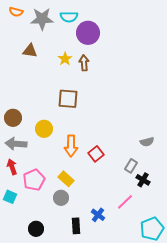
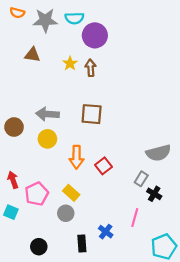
brown square: (68, 99) -> (92, 114), moved
gray semicircle: (147, 142) -> (158, 153), size x1.6
gray arrow: (16, 144) -> (47, 114), moved
pink line: (125, 202) -> (135, 218), turned -30

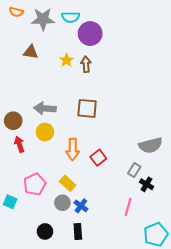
red arrow: (13, 180) -> (19, 144), moved
blue cross: (106, 232) -> (81, 206), moved
black circle: (39, 247) -> (45, 231), moved

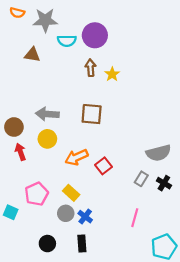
cyan semicircle: (71, 17) -> (67, 41), moved
yellow star: (67, 60) -> (112, 74), moved
orange arrow: (73, 149) -> (77, 157), turned 65
black cross: (147, 184) -> (164, 183), moved

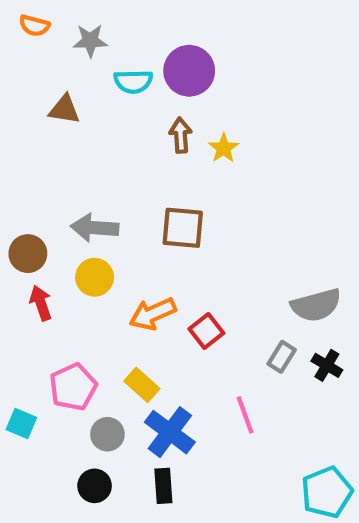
gray star: (45, 20) -> (90, 41), size x0.7
gray circle: (66, 213) -> (107, 434), moved
blue cross: (85, 217) -> (170, 432), size x1.6
pink line: (135, 218) -> (245, 415), moved, turned -36

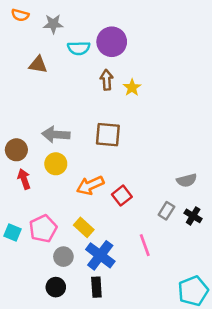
gray semicircle: (316, 305) -> (187, 180), size x0.7
cyan square: (21, 423) -> (13, 232), moved

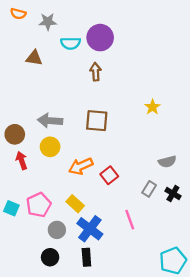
yellow star: (132, 88) -> (152, 107), moved

